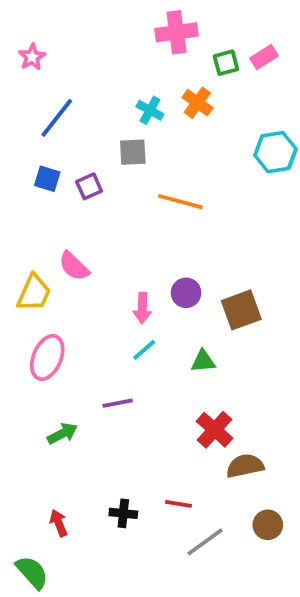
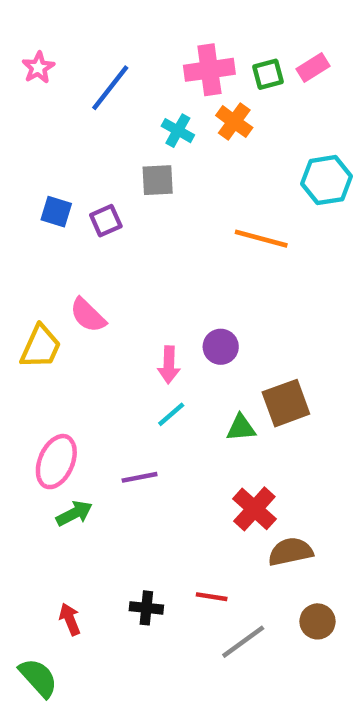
pink cross: (177, 32) -> (209, 70), moved
blue line: (57, 118) -> (110, 88), moved
orange line: (180, 202) -> (261, 239), moved
brown square: (241, 310) -> (286, 403), moved
pink ellipse: (47, 357) -> (56, 462), moved

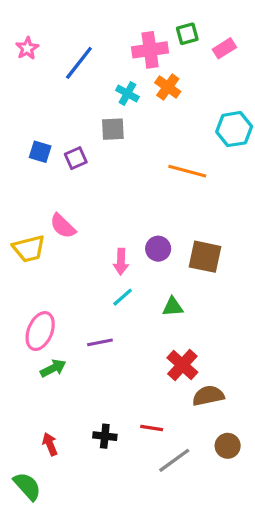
green square: (268, 74) -> (187, 34), moved
yellow trapezoid: (41, 347) -> (29, 249), turned 52
brown square: (286, 403) -> (205, 257), moved, turned 32

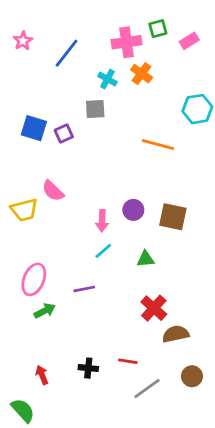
blue square: (40, 152) -> (34, 128), size x1.4

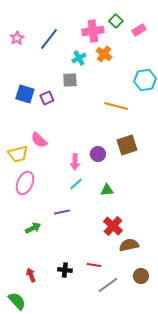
green square: (158, 29) -> (116, 21), turned -32
pink star: (23, 41) -> (17, 38), moved
cyan cross: (107, 79) -> (79, 58), turned 32
brown square: (173, 217) -> (127, 145), moved, turned -30
pink ellipse: (34, 279) -> (25, 183), moved

